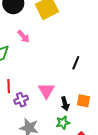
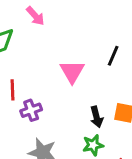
pink triangle: (46, 91) -> (72, 72), moved

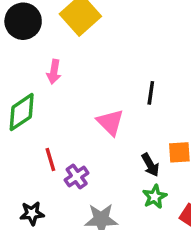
pink arrow: (35, 16) -> (54, 72), turned 66

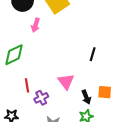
pink arrow: (54, 72) -> (36, 25), moved
pink triangle: (110, 122) -> (66, 82), moved

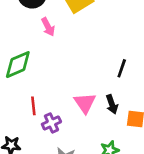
pink arrow: (36, 25) -> (48, 27), turned -48
black arrow: (86, 97) -> (112, 104), moved

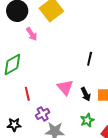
black arrow: (112, 104) -> (86, 94), moved
purple cross: (51, 123) -> (43, 114), moved

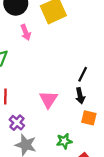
black arrow: (86, 94) -> (80, 96), moved
purple cross: (43, 114) -> (17, 123), turned -32

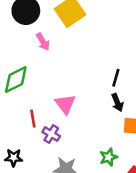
pink triangle: (48, 99) -> (65, 104), moved
purple cross: (17, 123) -> (51, 134), moved

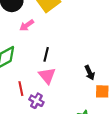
pink arrow: (43, 42) -> (27, 25), turned 88
black line: (116, 78) -> (46, 54), moved

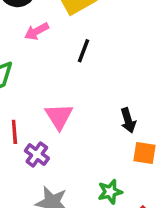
black line: (46, 54) -> (84, 51), moved

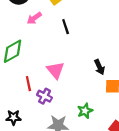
black line: (84, 51) -> (66, 27), turned -32
green star: (110, 192) -> (85, 111), moved

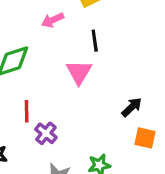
black arrow: (99, 67) -> (132, 107), turned -120
pink triangle: (55, 70) -> (79, 72), moved

